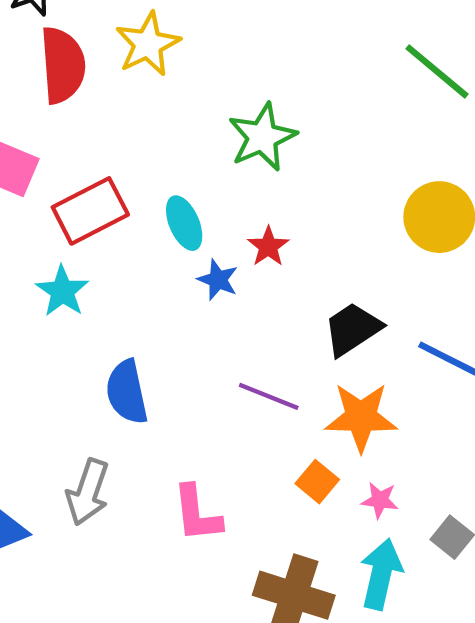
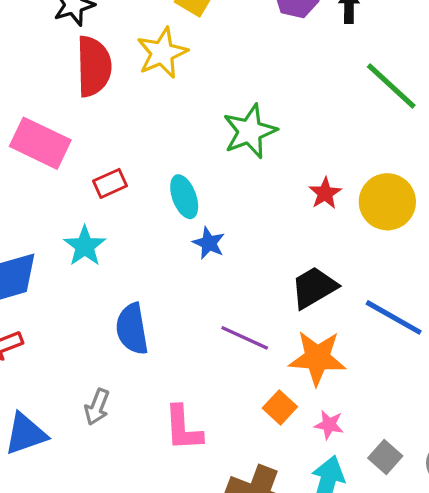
red rectangle: (90, 211) -> (110, 183), size x0.6
red star: (268, 246) -> (325, 193), moved
gray arrow: (88, 492) -> (97, 407), size x0.7

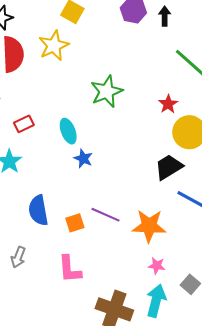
red star: (325, 193) -> (168, 104), moved
black trapezoid: (314, 287) -> (169, 167), moved
orange square: (280, 407) -> (75, 223), moved, turned 30

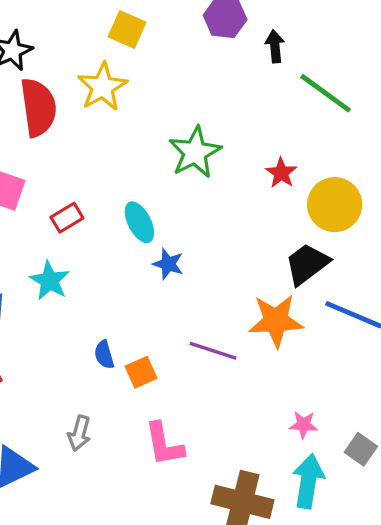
black arrow: (165, 16) -> (275, 46), moved
red star: (168, 104) -> (281, 173), moved
blue semicircle: (38, 210) -> (104, 355), size x0.6
orange square: (75, 223) -> (141, 372), moved
orange star: (149, 226) -> (276, 321), moved

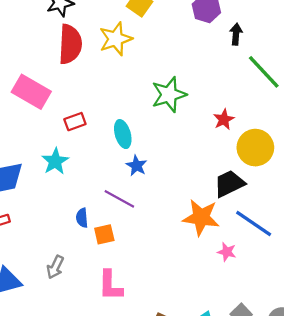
purple line: (213, 351) -> (119, 199), moved
pink star: (304, 425) -> (227, 252), moved

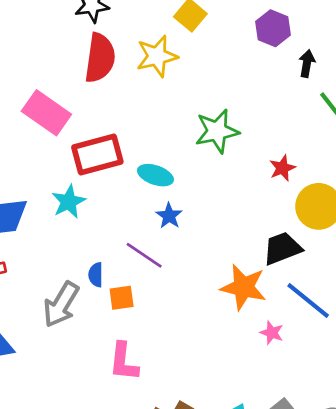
red rectangle: (75, 122) -> (97, 154), size x1.8
cyan ellipse: (123, 134) -> (155, 175), turned -60
gray arrow: (55, 267) -> (61, 304), moved, size x1.6

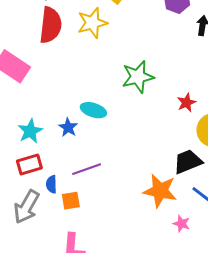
red rectangle: (97, 154) -> (29, 164), moved, size x0.7
blue star: (169, 216) -> (68, 127), moved
purple line: (144, 255) -> (87, 169), turned -52

